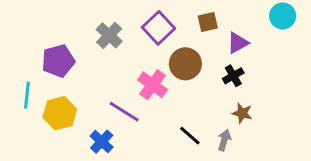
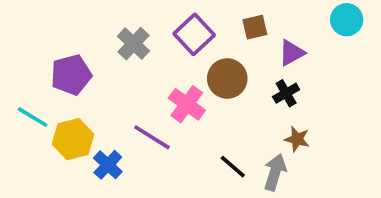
cyan line: (27, 95) -> (33, 117), turned -65
gray arrow: (224, 140) -> (275, 172), size x1.4
blue cross: (102, 142) -> (108, 165), moved

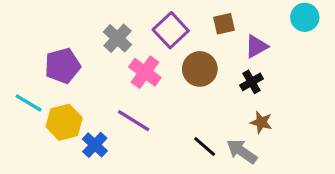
pink cross: (187, 104) -> (145, 72), moved
gray arrow: (275, 172) -> (242, 151), turned -72

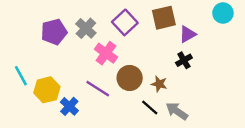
brown square: (224, 24) -> (164, 18), size x1.5
purple pentagon: (63, 66) -> (54, 32), moved
brown circle: (200, 69) -> (130, 78), moved
cyan line: (29, 103) -> (21, 76), turned 30
brown star: (261, 122) -> (159, 84), moved

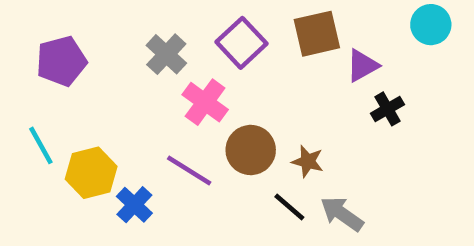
purple pentagon: (54, 32) -> (61, 61), moved
black cross: (184, 60) -> (387, 109), moved

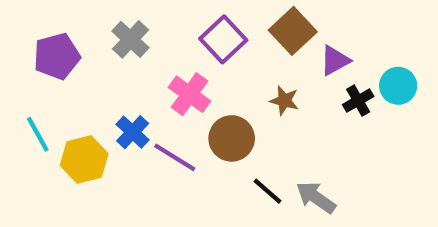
cyan circle: (431, 25) -> (398, 86), moved
brown square: (317, 34) -> (293, 31), turned -30
gray cross: (166, 54) -> (130, 39), moved
brown star: (308, 161) -> (284, 101), moved
blue cross: (134, 205) -> (133, 132), moved

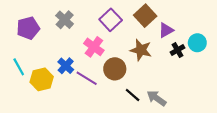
brown star: (284, 101) -> (141, 50), size x1.5

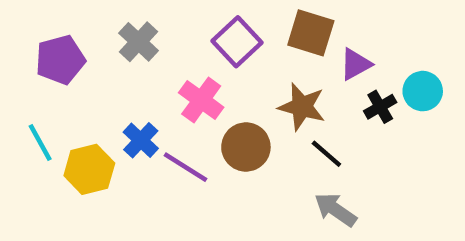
brown square: (145, 16) -> (311, 33), turned -30
black line: (133, 95) -> (326, 154), moved

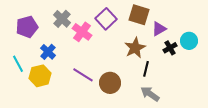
pink cross: (201, 100) -> (82, 32), moved
brown star: (302, 107) -> (135, 48), turned 30
blue cross: (141, 140) -> (48, 52), moved
brown circle: (246, 147) -> (110, 83), moved
black line: (326, 154) -> (146, 69), turned 63

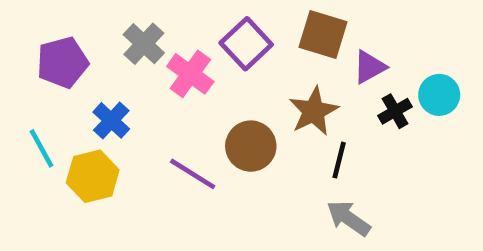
brown circle: (110, 83) -> (251, 146), moved

